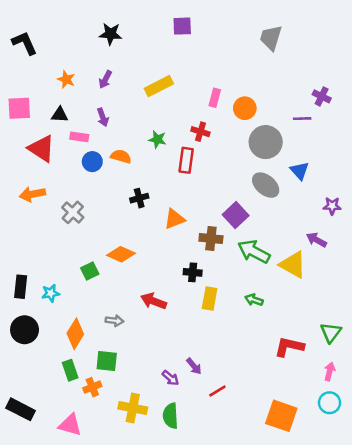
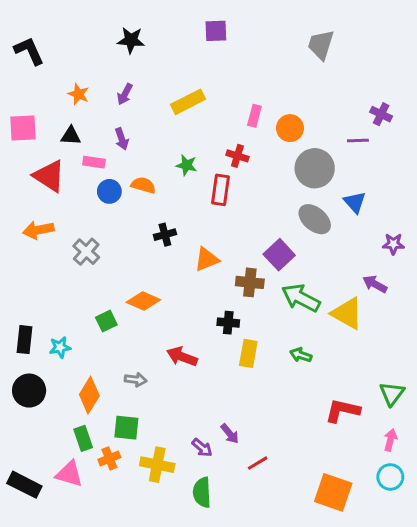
yellow cross: (133, 408) -> (157, 465), moved
pink triangle: (70, 425) -> (69, 474), moved

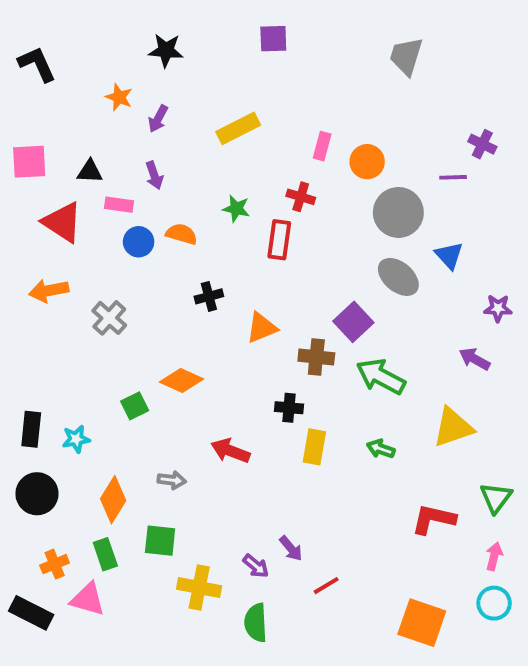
orange star: (78, 94) -> (119, 97), moved
yellow triangle: (347, 313) -> (453, 427), moved, turned -48
orange cross: (109, 458) -> (55, 564), moved

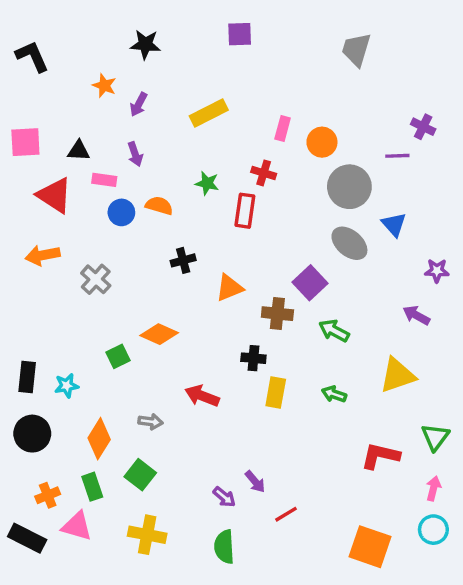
green arrow: (381, 377) -> (334, 331), size x0.7
green square: (160, 541) -> (140, 475), turned 32
yellow cross: (199, 587) -> (147, 535), moved

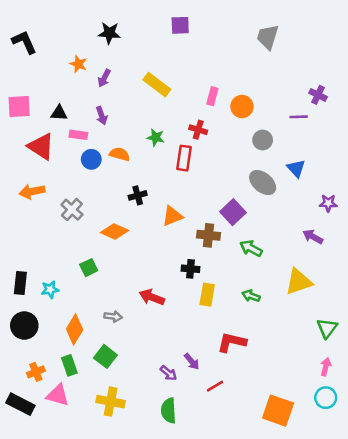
yellow rectangle: (209, 113) -> (157, 85), turned 64
gray circle: (349, 187) -> (263, 140), size x0.6
orange diamond: (159, 334) -> (114, 231), moved
red L-shape: (380, 456) -> (232, 342), moved

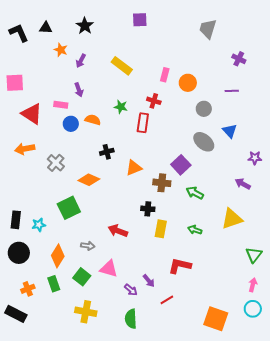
black star: (109, 33) -> (85, 26), turned 30
purple cross: (318, 95) -> (239, 59), moved
black triangle: (59, 113) -> (46, 28), moved
green square: (89, 268) -> (69, 208), size x1.6
pink triangle: (58, 395) -> (109, 269), moved

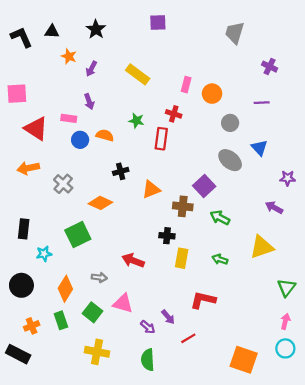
black rectangle: (16, 220) -> (24, 229), moved

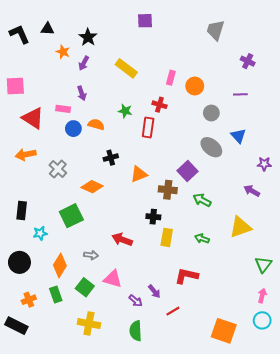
black star: (96, 29) -> (88, 37), moved

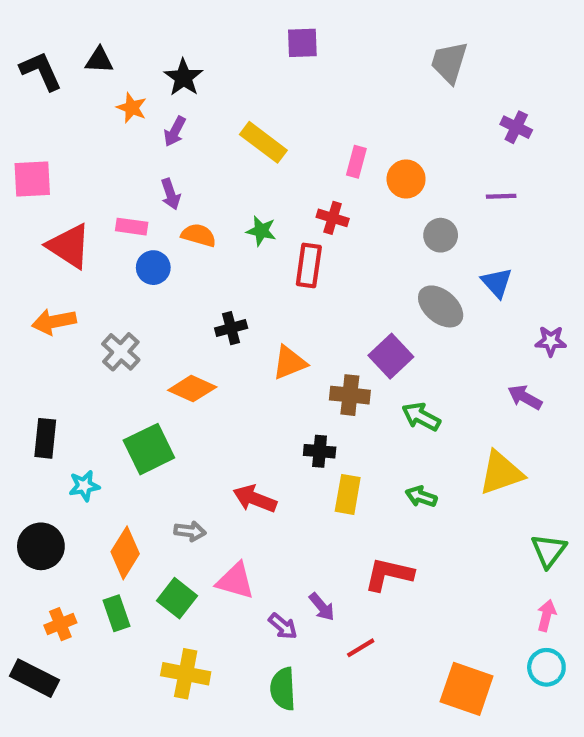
orange semicircle: (96, 124) -> (199, 235), moved

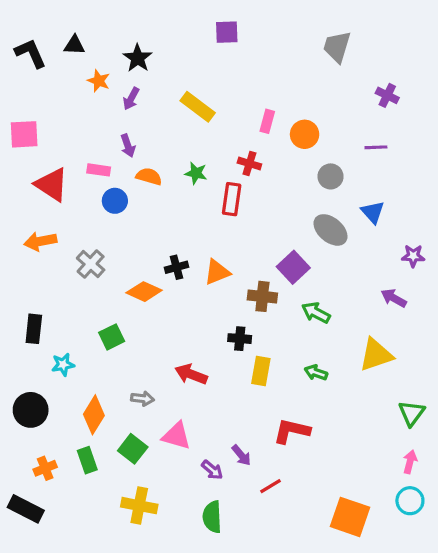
black cross: (231, 328) -> (176, 267), moved
green square: (149, 449) -> (112, 337), size x0.7

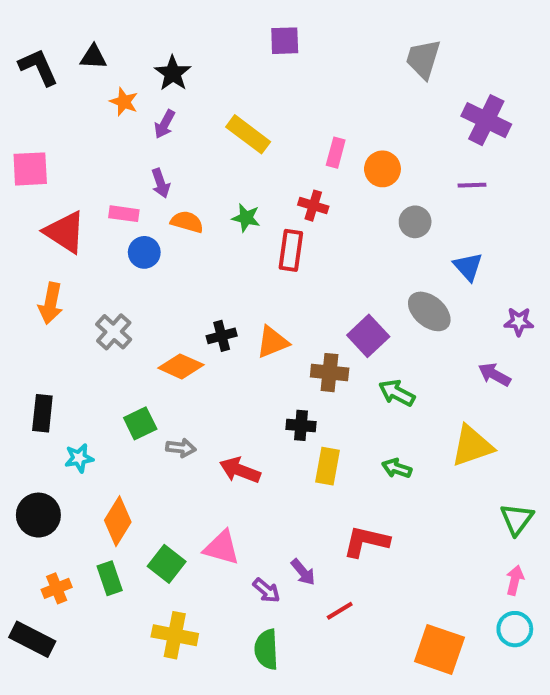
purple cross: (387, 95) -> (486, 120), size x1.6
gray ellipse: (331, 230) -> (429, 311), moved
orange arrow: (40, 241) -> (51, 303), turned -68
gray arrow: (142, 399) -> (181, 448), moved

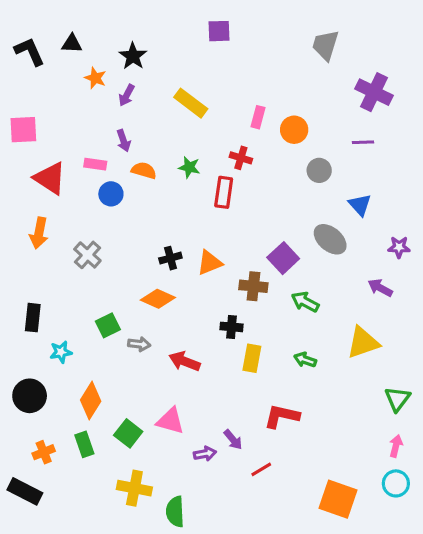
orange diamond: (181, 366) -> (158, 299), moved
purple arrow: (266, 590) -> (205, 454), turned -50
green semicircle: (266, 649) -> (175, 512), moved

